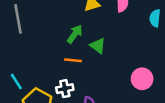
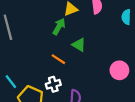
green arrow: (75, 34) -> (59, 27), moved
orange line: (73, 60) -> (58, 59), turned 32

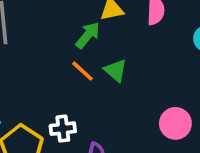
orange line: (58, 59) -> (82, 71), moved

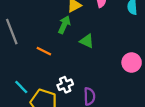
orange line: (82, 71) -> (44, 51), moved

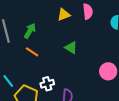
green arrow: (64, 25) -> (30, 31), moved

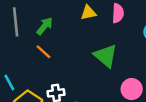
green triangle: (71, 48) -> (106, 56), moved, size x1.5

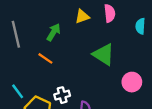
green arrow: (45, 26) -> (54, 32), moved

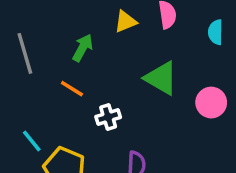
pink circle: (132, 82) -> (211, 103), moved
white cross: (62, 95) -> (108, 117), moved

